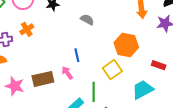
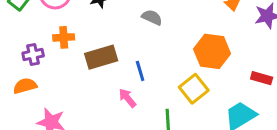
orange cross: (27, 29) -> (64, 37), turned 32
brown rectangle: (43, 79) -> (101, 57), moved

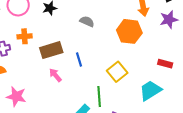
orange hexagon: (212, 51) -> (129, 31), moved
pink arrow: (127, 98) -> (55, 75), moved

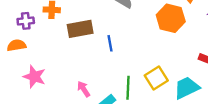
yellow square: (117, 72) -> (156, 78), moved
pink arrow: (55, 75) -> (84, 89), moved

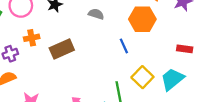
blue line: (110, 43) -> (124, 46), moved

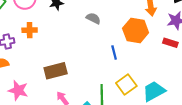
brown rectangle: (62, 49) -> (56, 71), moved
red rectangle: (185, 49) -> (170, 43), moved

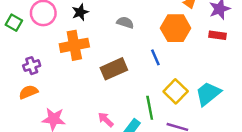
orange cross: (30, 30) -> (74, 45), moved, size x1.6
brown rectangle: (56, 71) -> (114, 69), moved

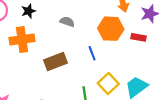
red rectangle: (217, 35) -> (138, 37), moved

